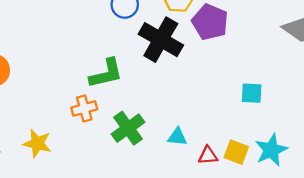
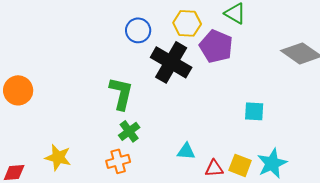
green L-shape: (106, 73) -> (121, 93), turned -64
orange cross: (84, 108) -> (118, 161), moved
green cross: (128, 128) -> (129, 131), moved, size x0.7

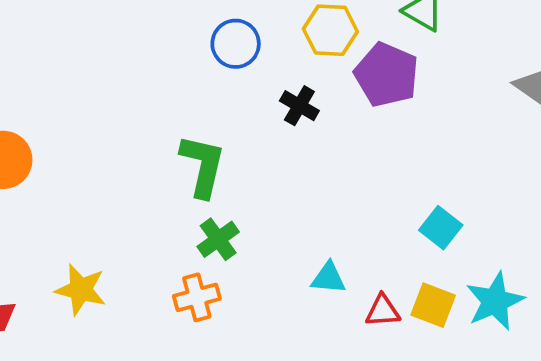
black cross: (171, 62) -> (299, 106), size x0.5
cyan square: (254, 111) -> (441, 228), moved, turned 35

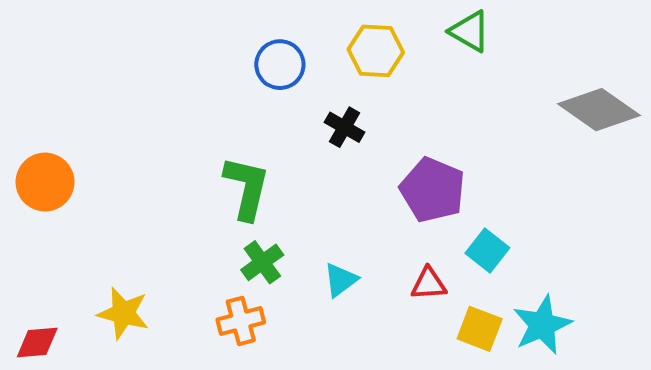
purple pentagon: (387, 75) -> (433, 190), moved
cyan triangle: (328, 278) -> (341, 280), moved, turned -42
red triangle: (383, 311) -> (429, 284), moved

